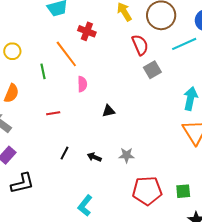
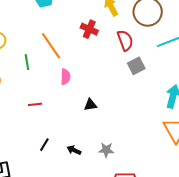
red cross: (87, 31) -> (89, 29), moved

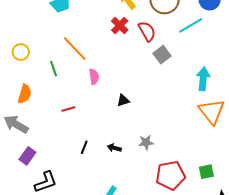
red cross: (89, 29) -> (120, 26), moved, turned 30

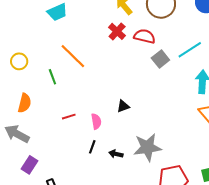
cyan line: (191, 25) -> (190, 50), moved
red semicircle: (147, 31) -> (145, 36), turned -45
pink semicircle: (94, 77) -> (96, 121), moved
gray star: (146, 142) -> (147, 147), size x1.8
black line: (84, 147) -> (92, 147), moved

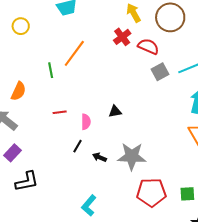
orange line: (73, 56) -> (74, 53), turned 72
yellow circle: (19, 61) -> (21, 26), moved

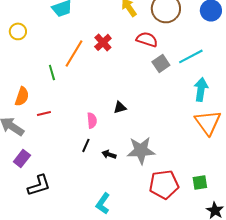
red cross: (122, 37) -> (103, 42), moved
red line: (60, 112) -> (44, 113), moved

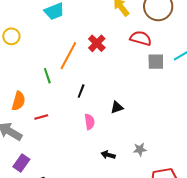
gray square: (161, 63) -> (156, 62), turned 36
black line: (86, 145) -> (81, 91), moved
gray star: (141, 150) -> (140, 149), size x0.5

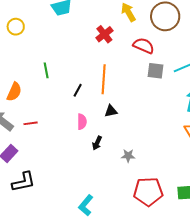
red cross: (97, 43) -> (104, 34), moved
orange line: (68, 56) -> (104, 79), moved, turned -32
red line: (41, 117) -> (31, 123), moved
black arrow: (108, 155) -> (97, 143), moved, turned -88

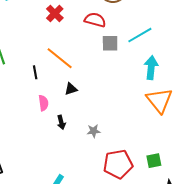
orange line: (104, 79) -> (60, 58), turned -48
black line: (78, 90) -> (35, 72), turned -32
black arrow: (97, 143) -> (61, 122), turned -32

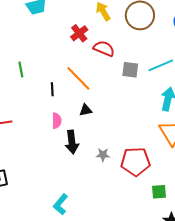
red semicircle: (95, 20) -> (104, 48), moved
black arrow: (61, 122) -> (72, 142), size x1.6
red pentagon: (118, 164) -> (135, 162), moved

